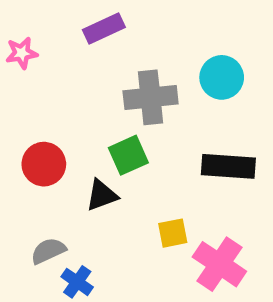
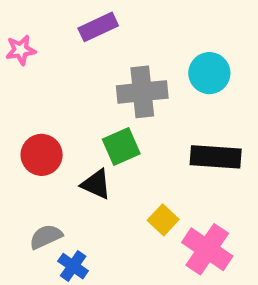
black triangle: (102, 195) -> (96, 184), turned 44
yellow square: (173, 233) -> (163, 220), turned -36

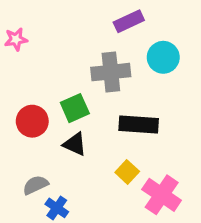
purple rectangle: (98, 27) -> (129, 21), moved
green square: (121, 146) -> (75, 108), moved
black rectangle: (216, 157) -> (139, 124), moved

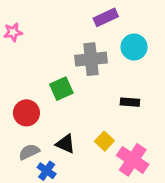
red circle: (32, 121) -> (26, 113), moved
black rectangle: (139, 124) -> (130, 102), moved, size x0.6
black triangle: (75, 144) -> (65, 144), moved

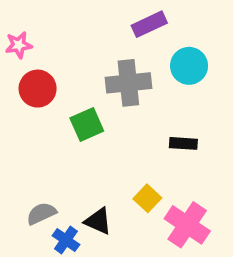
red circle: (26, 113) -> (38, 89), moved
black triangle: (65, 144) -> (98, 221), moved

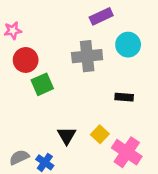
green square: (87, 125) -> (42, 84), moved
gray semicircle: (41, 214) -> (19, 157), moved
black triangle: (98, 221) -> (67, 136), moved, turned 36

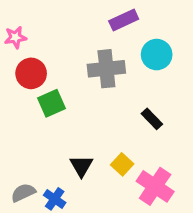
black rectangle: (124, 97) -> (152, 119), turned 42

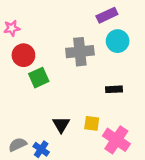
purple rectangle: (124, 20) -> (107, 15), moved
black rectangle: (152, 119) -> (114, 89), turned -49
yellow square: (122, 164) -> (92, 123), turned -35

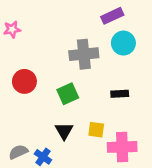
red circle: (23, 55) -> (24, 81), moved
green square: (39, 78) -> (68, 94), moved
pink cross: (116, 140) -> (122, 147), turned -36

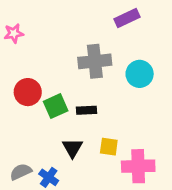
cyan circle: (123, 43) -> (140, 74), moved
green square: (68, 94) -> (56, 106), moved
black rectangle: (120, 94) -> (86, 110), moved

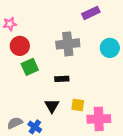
cyan circle: (140, 74) -> (110, 48), moved
red circle: (28, 92) -> (20, 46), moved
green square: (56, 106) -> (30, 67), moved

